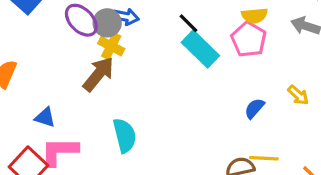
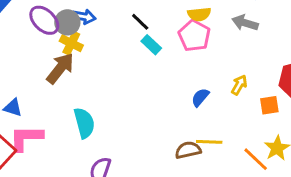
cyan rectangle: (200, 49) -> (151, 45), size x0.6
yellow arrow: (298, 95) -> (239, 85), turned -102

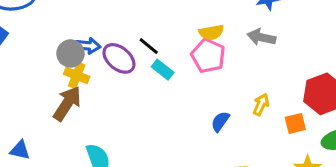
purple ellipse: (44, 20) -> (119, 58), moved

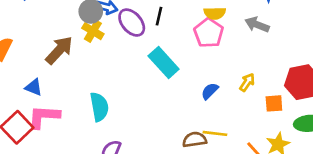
black line: (149, 46) -> (159, 16), turned 54
cyan rectangle: (163, 70) -> (164, 62), moved, size x1.6
brown arrow: (67, 103) -> (59, 50), moved

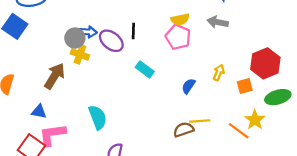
cyan rectangle: (164, 62) -> (145, 69), size x0.7

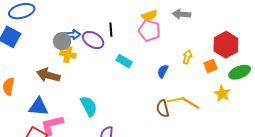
brown arrow: (55, 76) -> (48, 75), turned -100
blue triangle: (39, 111) -> (38, 107), size x1.5
brown semicircle: (184, 130) -> (163, 109), turned -78
orange line: (239, 131) -> (190, 103), moved

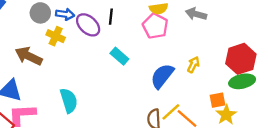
gray circle: (62, 41) -> (40, 13), moved
orange square: (211, 66) -> (218, 100), moved
blue semicircle: (163, 71) -> (162, 76), size x1.6
green ellipse: (240, 72) -> (242, 81), moved
yellow line: (176, 100) -> (171, 112), turned -42

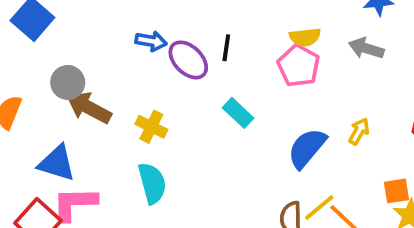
gray circle: (40, 13) -> (68, 82), moved
yellow cross: (56, 36) -> (151, 127), moved

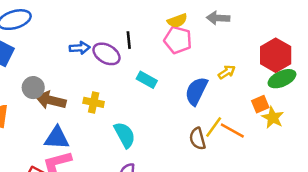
yellow arrow: (359, 131) -> (227, 72), turned 42
blue triangle: (57, 163) -> (57, 138), moved
cyan semicircle: (152, 183) -> (125, 135), moved

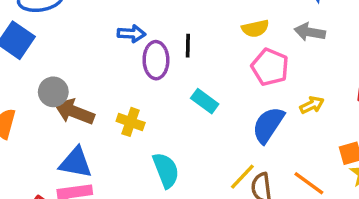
pink pentagon: (178, 40) -> (270, 67), moved
blue arrow: (80, 48) -> (131, 34), moved
purple ellipse: (106, 54) -> (156, 60), turned 52
yellow line: (214, 127) -> (242, 177), moved

